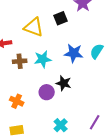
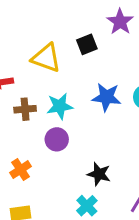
black star: (64, 83) -> (99, 174), moved
purple circle: (47, 92) -> (57, 139), moved
orange cross: (17, 101) -> (21, 170), turned 32

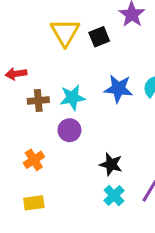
yellow triangle: (46, 58) -> (65, 32), moved, turned 40
cyan cross: (87, 206) -> (114, 195), moved

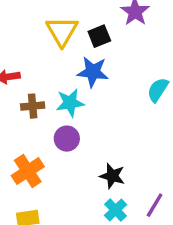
blue star: (118, 89) -> (93, 72), moved
orange cross: (34, 160) -> (28, 171), size x1.4

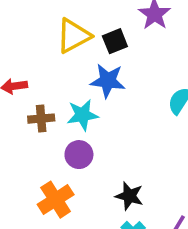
yellow triangle: (62, 31) -> (74, 36), turned 32
orange cross: (28, 171) -> (56, 200), moved

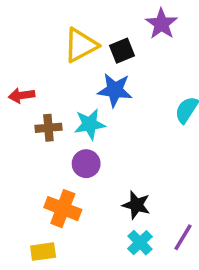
orange cross: (56, 200) -> (63, 209), turned -36

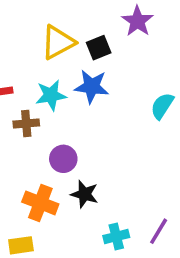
cyan star: (90, 124) -> (51, 95), moved
black star: (136, 205) -> (84, 194), moved
cyan cross: (140, 243) -> (116, 237), turned 30

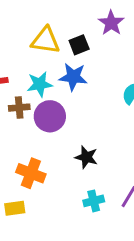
yellow triangle: (58, 42) -> (45, 40), turned 36
purple circle: (63, 159) -> (50, 116), moved, size x1.4
black star: (84, 194) -> (86, 157), moved

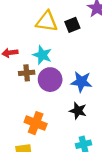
blue star: (73, 77) -> (81, 82), moved
cyan star: (40, 84) -> (42, 55), turned 30

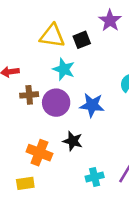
cyan star: (42, 55) -> (64, 69), moved
black star: (78, 111) -> (73, 141), moved

